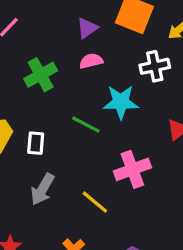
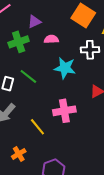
purple triangle: (87, 28) -> (34, 22), moved
green line: (86, 125) -> (28, 76), moved

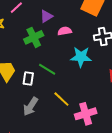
pink cross: (64, 111) -> (86, 114), moved
yellow line: (37, 127) -> (61, 99), moved

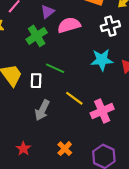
pink semicircle: (65, 31) -> (69, 25), size x1.5
cyan star: (81, 57) -> (102, 60), moved

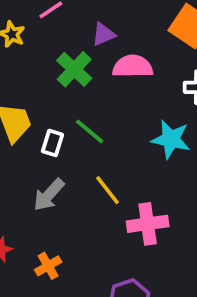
green cross: (37, 36) -> (74, 69), turned -30
orange cross: (65, 149) -> (48, 266), moved

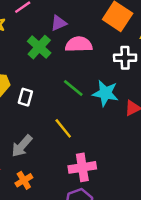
green line: (90, 131) -> (73, 88), moved
gray arrow: (49, 195) -> (22, 146), moved
pink cross: (148, 224) -> (82, 167), moved

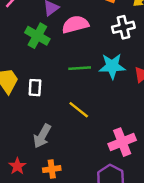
green line: (73, 88) -> (80, 68), turned -30
pink cross: (82, 167) -> (122, 142), moved
orange cross: (24, 180) -> (52, 169), turned 36

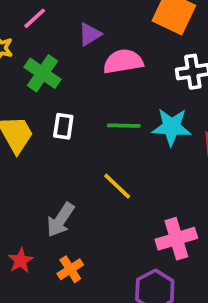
green cross: (37, 36) -> (43, 73), moved
white rectangle: (35, 88) -> (63, 126), moved
orange cross: (52, 169) -> (70, 269), turned -30

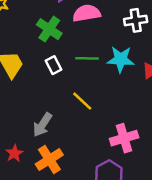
green cross: (43, 73) -> (49, 29), moved
white rectangle: (63, 126) -> (54, 65), moved, turned -36
orange cross: (70, 269) -> (49, 160), size x1.5

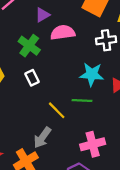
green line: (87, 58) -> (82, 101), moved
gray arrow: (43, 125) -> (42, 138), moved

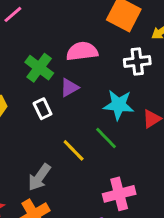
purple triangle: (42, 15) -> (69, 87), moved
green line: (82, 101) -> (106, 138), turned 42
gray arrow: (42, 138) -> (39, 177), moved

